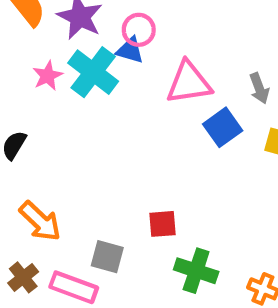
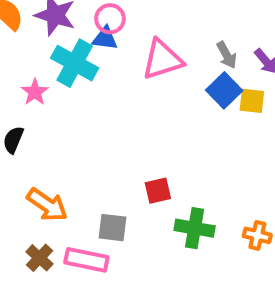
pink star: (48, 76) -> (35, 92), moved
blue square: (223, 127) -> (224, 90), moved

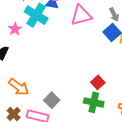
red square: (158, 191) -> (98, 82), moved, turned -32
gray square: (113, 228) -> (52, 100), turned 35

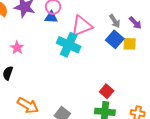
cyan cross: (36, 15) -> (69, 45), moved

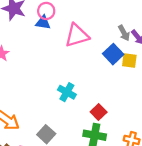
gray arrow: (115, 21) -> (124, 33), moved
cyan cross: (69, 45) -> (67, 92), moved, size x0.7

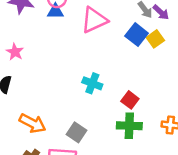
yellow square: (129, 60) -> (155, 39), turned -35

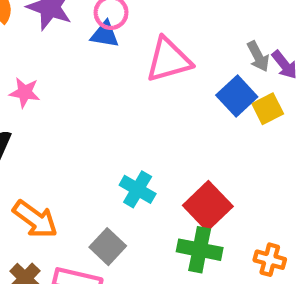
pink star: (15, 52) -> (25, 92), turned -30
cyan cross: (92, 83) -> (138, 189), moved
red square: (130, 100) -> (208, 206), size x1.5

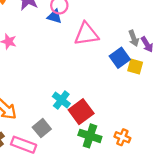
yellow square: (268, 109) -> (135, 66), turned 35
red square: (208, 206) -> (81, 112), moved
orange cross: (270, 260) -> (122, 137), moved

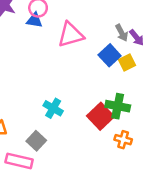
yellow square: (135, 66) -> (127, 62), turned -35
red square: (81, 112) -> (100, 116), moved
green cross: (90, 136) -> (118, 106), moved

